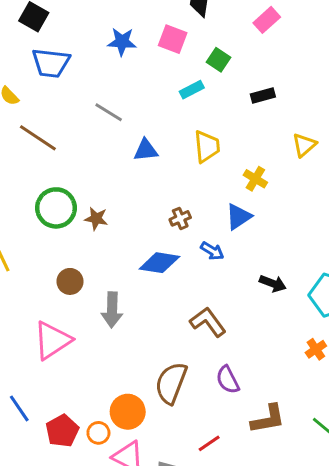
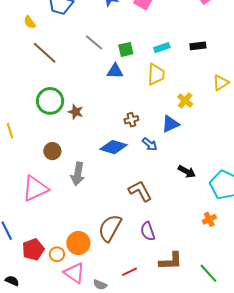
green square: (218, 60) -> (126, 49), moved, turned 35
cyan rectangle: (192, 90) -> (162, 48), moved

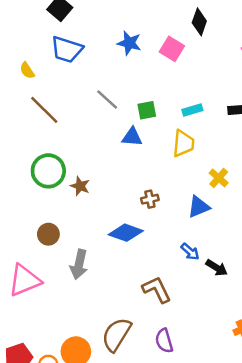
blue arrow: (150, 144) -> (190, 252), moved

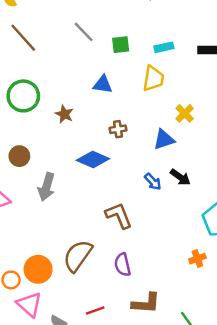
blue triangle: (132, 137) -> (103, 84), moved
brown star: (80, 186) -> (64, 114), moved
black arrow: (217, 268) -> (180, 177), moved

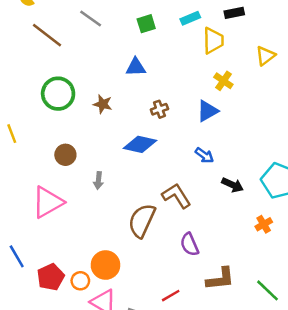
gray line: (84, 32) -> (91, 19), moved
yellow trapezoid: (153, 79) -> (213, 41), moved
black arrow: (180, 177) -> (233, 185), moved
gray arrow: (46, 187) -> (98, 180), size x0.6
brown semicircle: (78, 256) -> (142, 221), moved

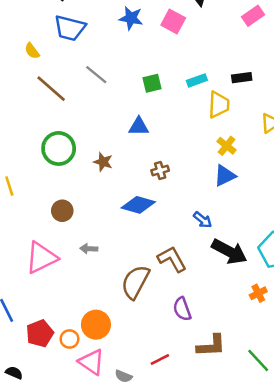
blue triangle: (207, 111) -> (225, 176), moved
gray arrow: (98, 180) -> (89, 249), moved, turned 84
black arrow: (233, 185) -> (229, 252), size x1.6

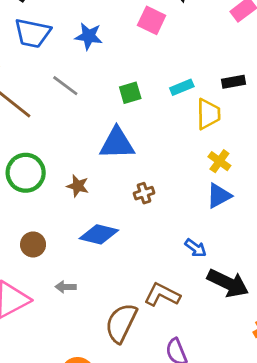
blue star: (131, 18) -> (89, 36), moved
blue triangle: (139, 127) -> (117, 143), size x1.5
blue diamond: (138, 205) -> (99, 234), moved
brown L-shape: (172, 259) -> (162, 295), turned -32

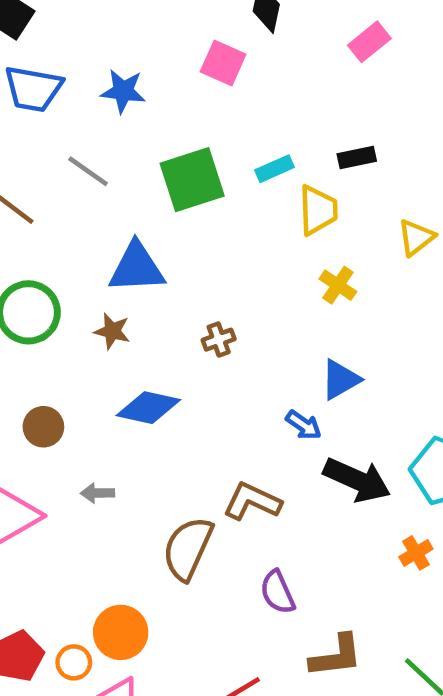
green square: (130, 93) -> (192, 180), size x1.8
blue triangle: (117, 143) -> (137, 268), moved
blue triangle: (219, 196) -> (340, 379), moved

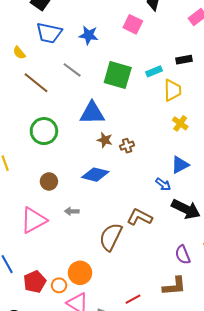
black rectangle: (357, 158) -> (184, 60), moved
green square: (192, 180) -> (118, 75), turned 32
brown star: (112, 331) -> (105, 140), moved
purple semicircle: (277, 592) -> (183, 255), moved

